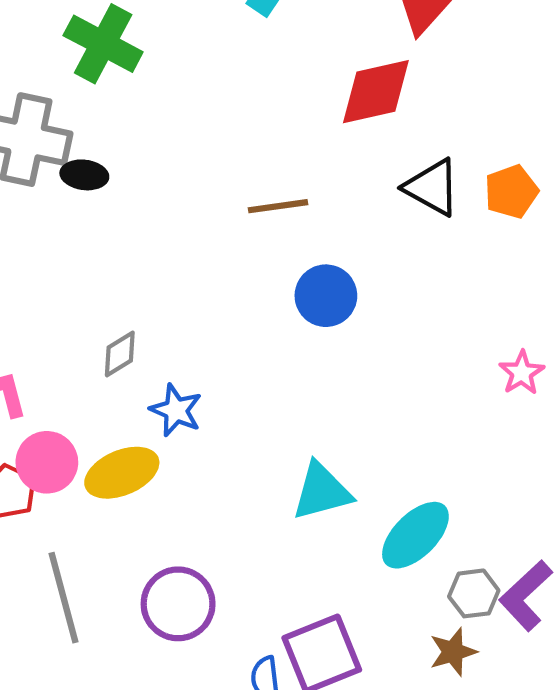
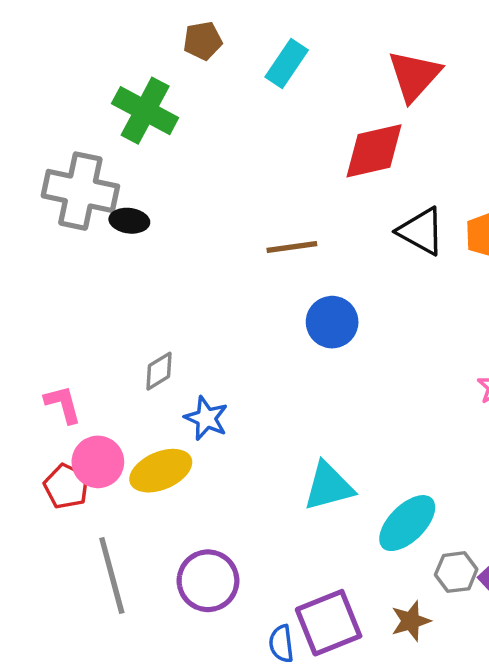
brown star: (453, 652) -> (411, 621), moved

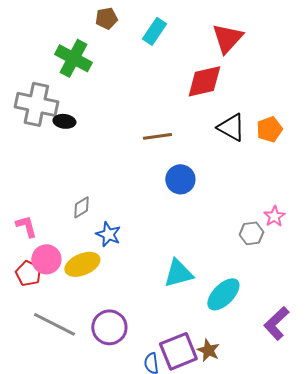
gray hexagon: (456, 572) -> (251, 233), moved
gray line: (112, 576) -> (54, 324), turned -48
brown star: (411, 621) -> (208, 350), moved, turned -30

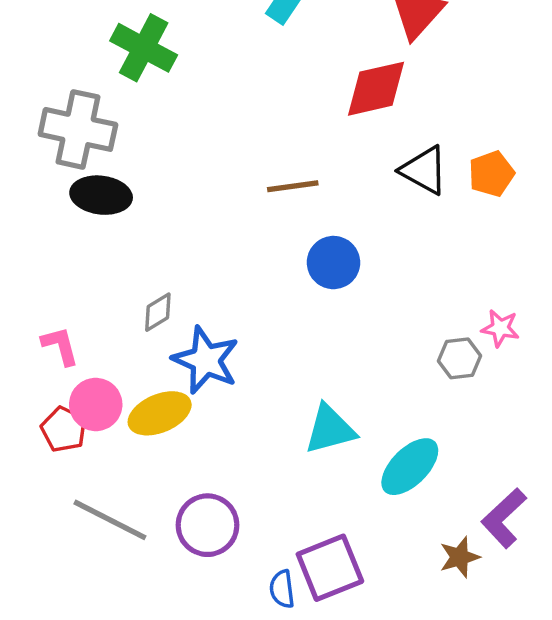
black ellipse: (64, 121) -> (101, 195), moved, size x1.5
pink star: (274, 216) -> (500, 328), turned -30
blue star: (108, 234) -> (206, 360), size x1.5
brown star: (208, 350) -> (459, 557), moved, turned 30

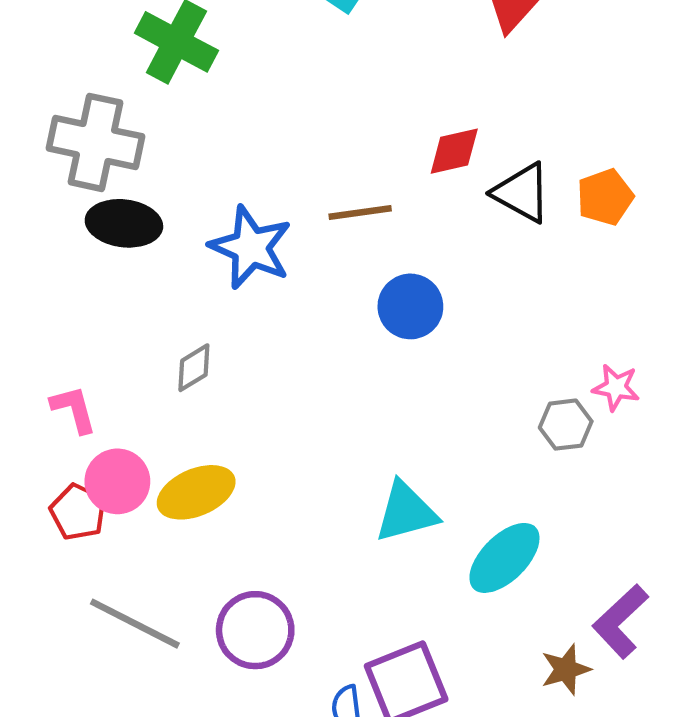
red diamond: (376, 89) -> (454, 151), moved, size x0.7
blue star: (206, 360) -> (251, 247), moved

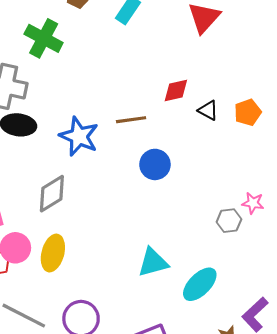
black triangle: (522, 193) -> (208, 110), size x0.7
gray diamond: (194, 368) -> (52, 194), size x1.6
yellow ellipse: (196, 492) -> (53, 253), turned -52

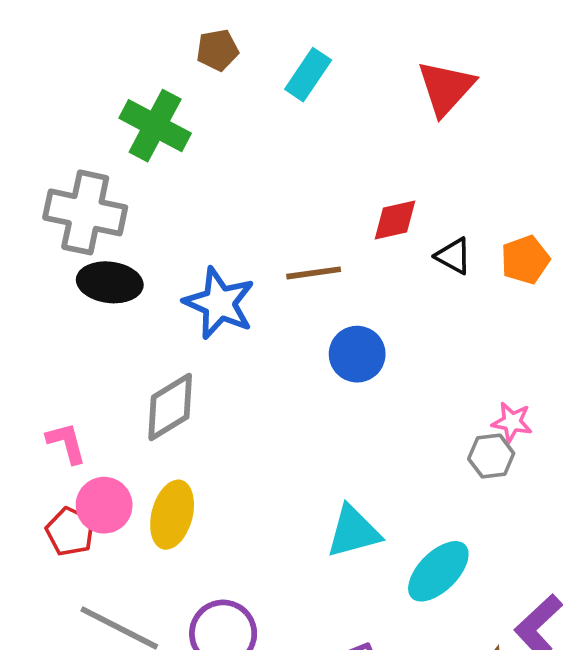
pink star: (253, 203) -> (512, 422), moved

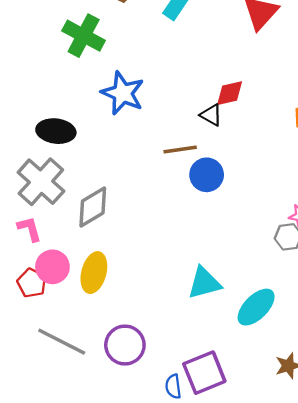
gray cross: (85, 212) -> (41, 182), moved, turned 30
black triangle: (453, 256) -> (211, 115), moved
brown line: (314, 273) -> (180, 149), moved
blue star: (219, 303) -> (123, 93), moved

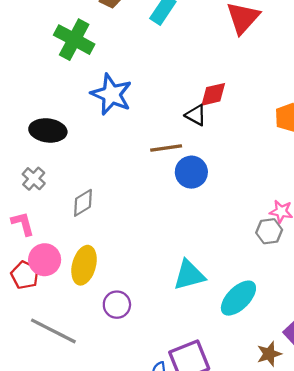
gray cross: (41, 182) -> (34, 179), size x0.5
gray diamond: (93, 207) -> (83, 203), size x0.7
purple circle: (125, 345) -> (117, 305), moved, size x0.7

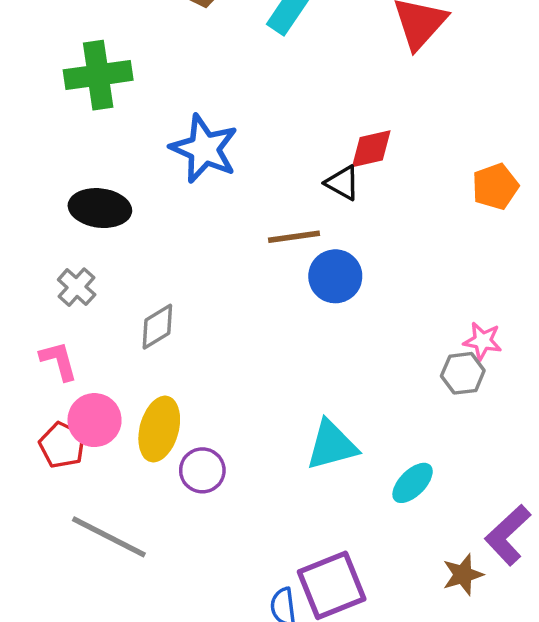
green cross: (74, 40) -> (98, 75), moved, turned -36
cyan ellipse: (238, 298) -> (413, 483), size x0.7
purple circle: (117, 305) -> (202, 470), moved

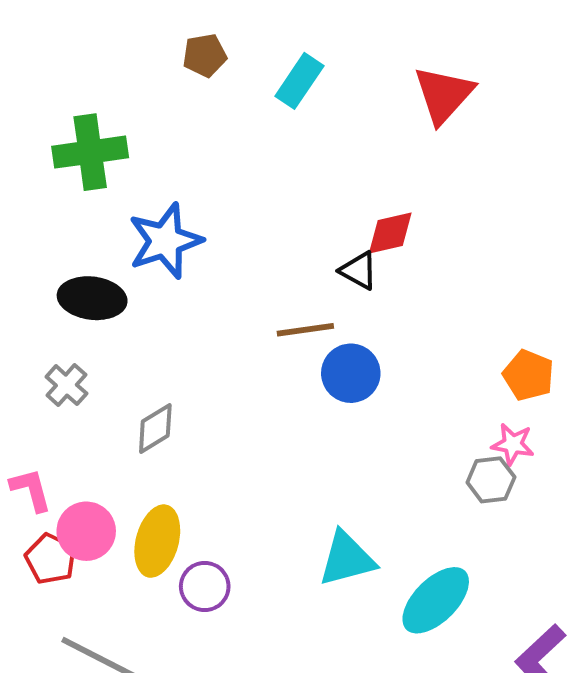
blue star: (204, 149) -> (165, 241), moved, turned 30
orange pentagon: (495, 186) -> (529, 375), moved, turned -30
pink L-shape: (59, 361) -> (31, 490), moved
cyan ellipse: (413, 483) -> (436, 600), size x1.5

